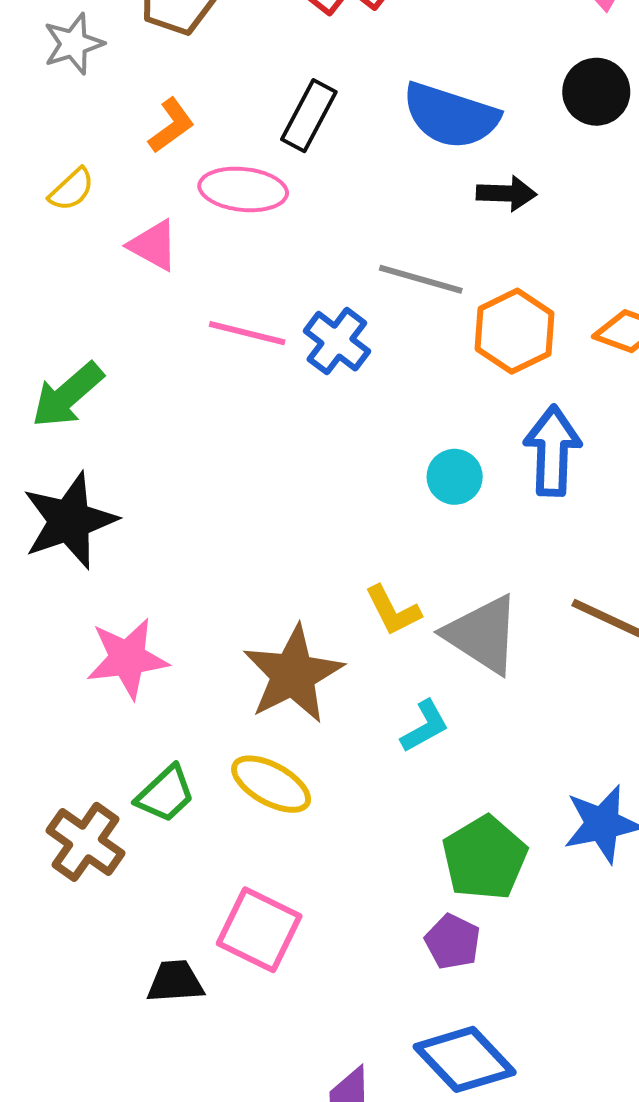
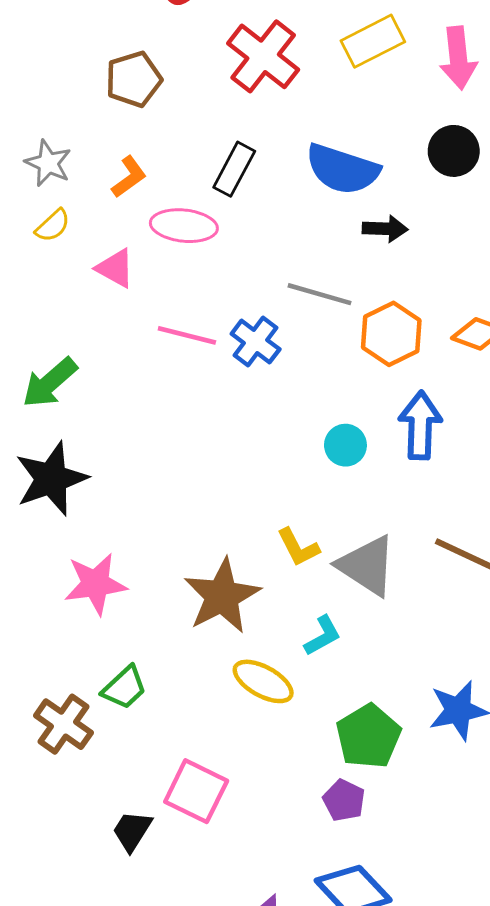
gray star: (74, 44) -> (48, 163), moved, turned -30
yellow ellipse: (271, 784) -> (263, 681), moved
black trapezoid: (175, 982) -> (132, 831), turned -54

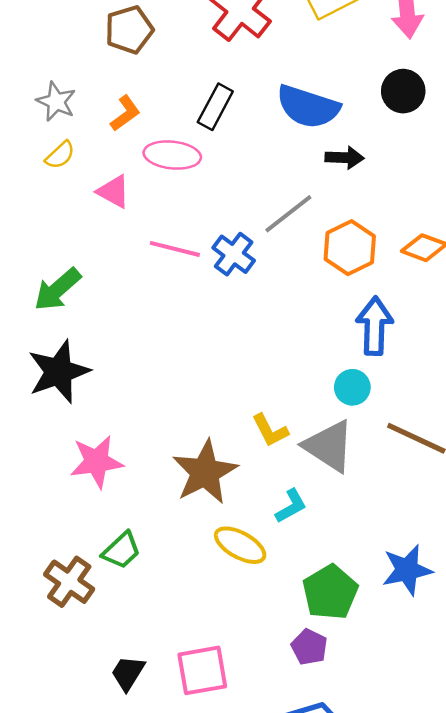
gray line: (320, 294) -> (288, 214), turned -54
cyan circle: (345, 445) -> (352, 387), moved
pink square: (196, 791) -> (202, 670), moved, turned -36

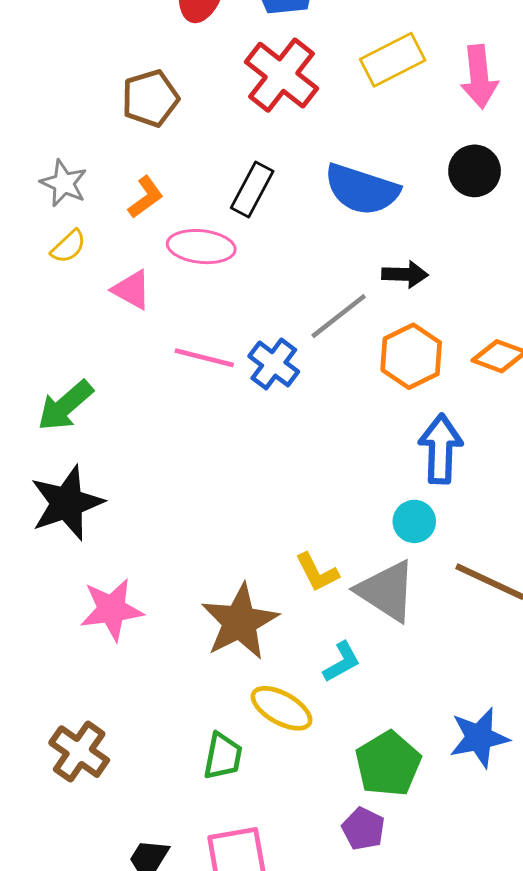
black arrow: (344, 158) -> (405, 274), moved
green trapezoid: (121, 550) -> (223, 756), moved, turned -36

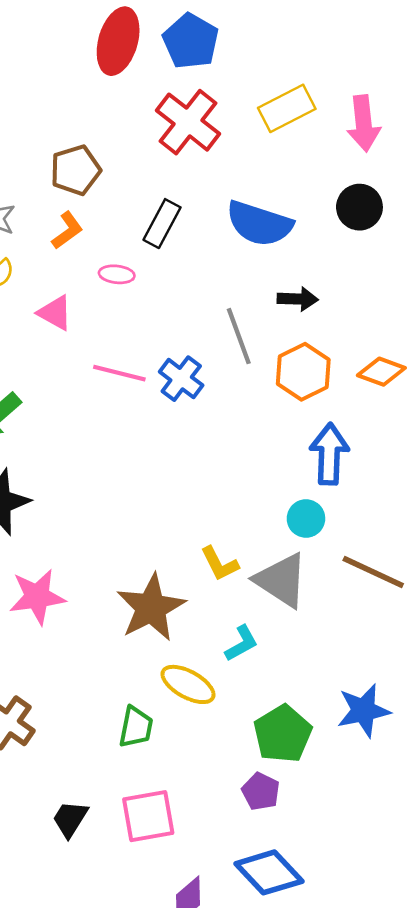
brown pentagon: (150, 98) -> (76, 170), moved
pink ellipse: (201, 247) -> (117, 274), size x0.6
gray line: (339, 316) -> (239, 336), turned -72

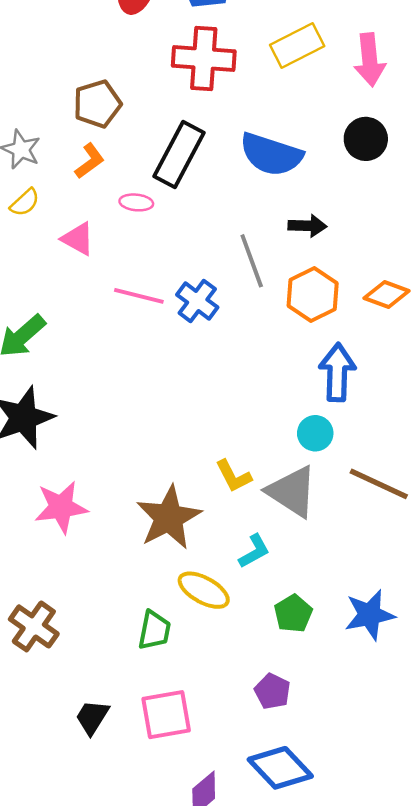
red cross: (188, 122) -> (204, 59), turned -34
black rectangle: (162, 224) -> (179, 154), size x1.4
green pentagon: (283, 734) -> (293, 613), moved, size x0.7

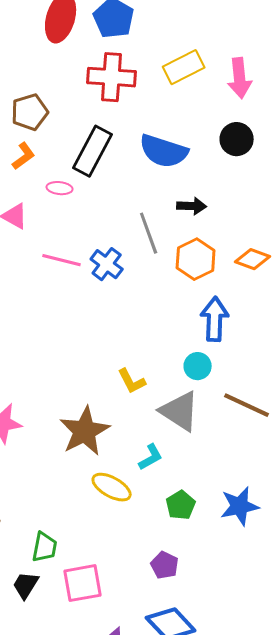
yellow L-shape: (234, 476) -> (132, 381), moved
green trapezoid: (154, 630) -> (45, 547), moved

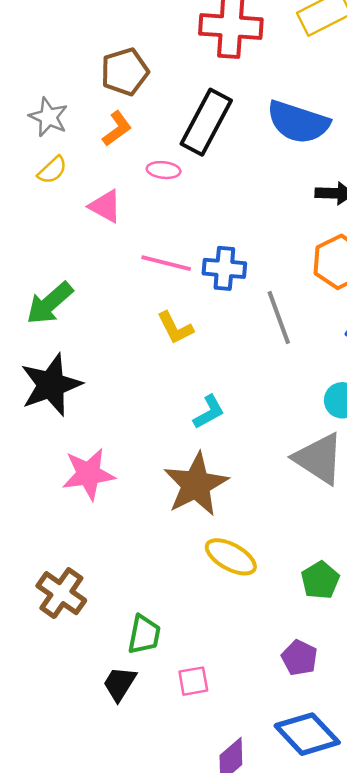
gray line: (149, 233) -> (279, 318), moved
blue cross: (107, 264) -> (224, 268), turned -32
yellow L-shape: (132, 381) -> (175, 328), moved
cyan L-shape: (151, 457) -> (209, 412), moved
pink square: (83, 583) -> (193, 681), size x0.6

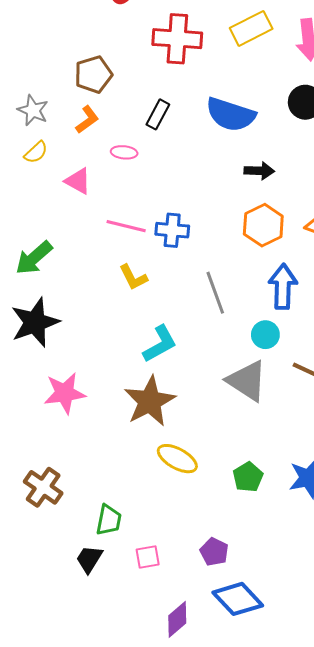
black rectangle: (206, 122) -> (158, 114), size x0.6
gray line: (279, 318) -> (215, 293), moved
cyan L-shape: (209, 412) -> (160, 344), size x1.4
purple pentagon: (299, 658) -> (214, 552), moved

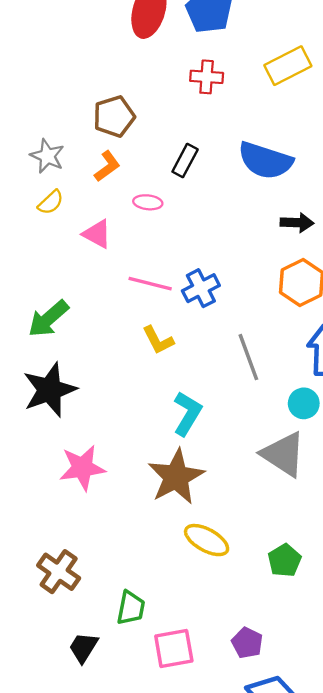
red cross: (177, 39) -> (207, 77), size x0.6
blue cross: (172, 230) -> (201, 288), turned -32
cyan L-shape: (160, 344) -> (187, 414), turned -30
pink square: (148, 557) -> (174, 648), size x1.5
black trapezoid: (89, 559) -> (83, 647), moved

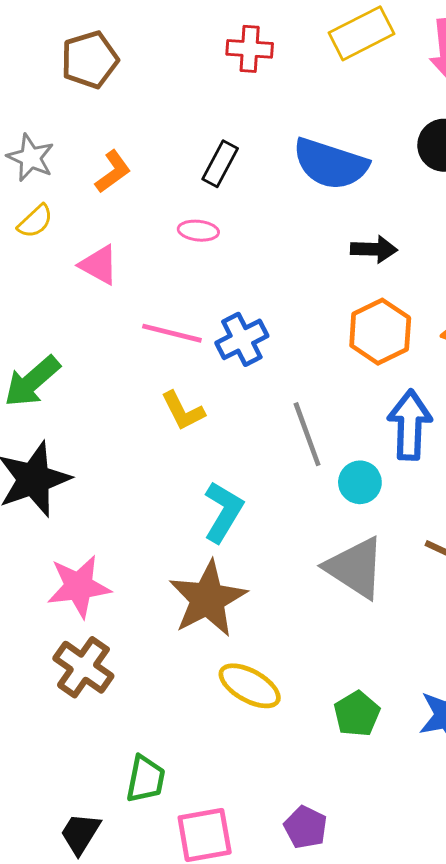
brown pentagon: (114, 116) -> (90, 60), moved
pink ellipse: (148, 202) -> (198, 231), moved
cyan circle: (304, 403) -> (360, 482), moved
brown cross: (59, 572) -> (83, 667), moved

